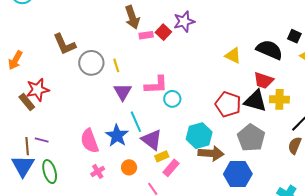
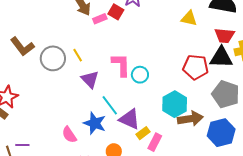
pink L-shape: (156, 85) -> (121, 65), turned -75
pink semicircle: (90, 141) -> (69, 135), size x0.7

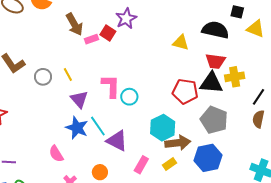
gray circle: (53, 58) -> (43, 77), size x0.7
blue star: (95, 123) -> (77, 128), moved
yellow rectangle: (143, 133) -> (169, 164), moved

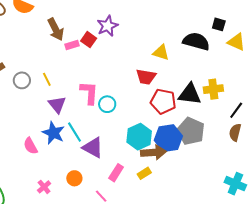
red trapezoid: (215, 61) -> (146, 77), moved
pink semicircle: (56, 154) -> (30, 146), moved
blue hexagon: (208, 158) -> (168, 138), moved

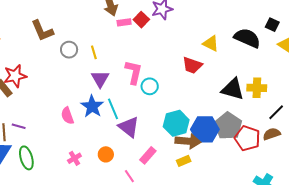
red pentagon: (163, 101) -> (247, 138), moved
brown semicircle: (235, 132) -> (272, 134), turned 48
yellow rectangle: (144, 173) -> (184, 161), moved

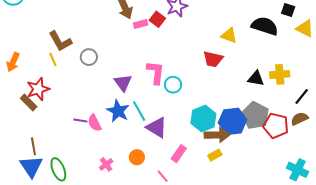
yellow line: (94, 52) -> (53, 60), moved
black triangle: (233, 89) -> (256, 78), size x0.7
purple line: (19, 126) -> (80, 120), moved

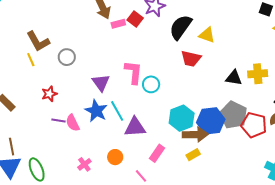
black semicircle: (265, 26) -> (181, 27), moved, turned -72
red star: (38, 89) -> (49, 94), moved, size x0.7
purple triangle: (157, 127) -> (135, 127), turned -35

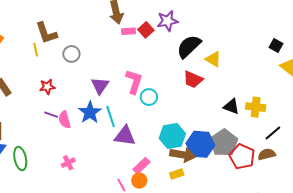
orange circle: (115, 157) -> (139, 181), moved

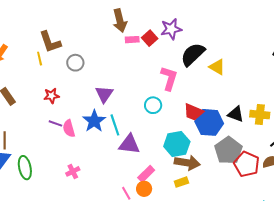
red trapezoid: (193, 79) -> (194, 112), moved
pink L-shape: (134, 82) -> (169, 78), moved
blue hexagon: (200, 144) -> (209, 122), moved

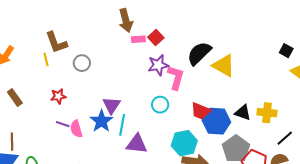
purple star: (171, 29) -> (158, 65), moved
yellow triangle: (217, 67) -> (224, 66), size x1.4
purple triangle: (104, 94) -> (112, 105), moved
cyan line: (115, 125) -> (122, 125), turned 30

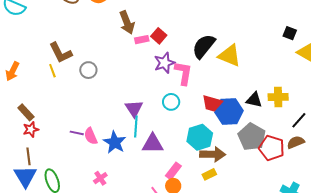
red star: (58, 96) -> (31, 129), moved
purple triangle: (112, 105) -> (134, 109), moved
blue star: (101, 121) -> (115, 142), moved

